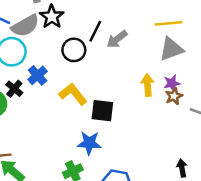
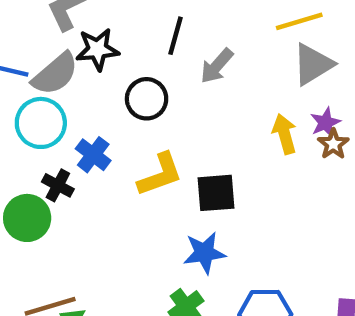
black star: (52, 17) -> (97, 49), turned -30
black line: (95, 31) -> (175, 36), moved
yellow L-shape: (73, 94) -> (160, 175), turned 120

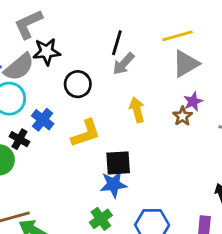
black line: (175, 36) -> (117, 43), moved
yellow arrow: (284, 134) -> (137, 110), moved
brown star: (333, 144) -> (182, 116), moved
black square: (216, 193) -> (118, 163), moved

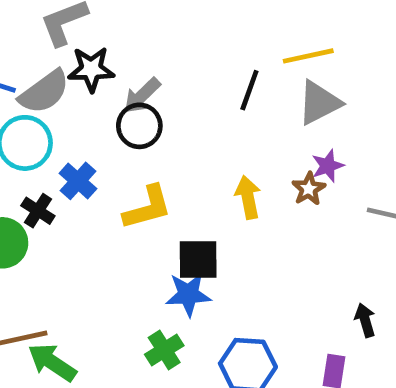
black line: (117, 43) -> (249, 90), moved
gray arrow: (124, 64) -> (142, 96), moved
yellow arrow: (137, 110) -> (248, 197), moved

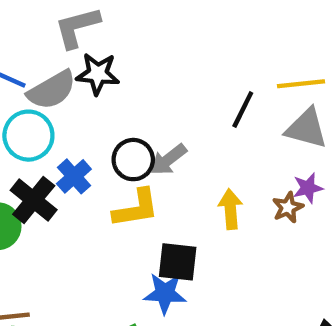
gray arrow: (142, 96) -> (168, 160), moved
gray triangle: (319, 103) -> (306, 128), turned 36
black circle: (139, 126) -> (133, 160), moved
black cross: (38, 211) -> (34, 200), size x1.5

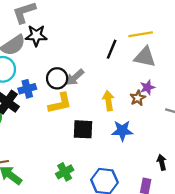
blue cross: (74, 176) -> (27, 89), turned 30
blue star: (165, 293) -> (122, 131), moved

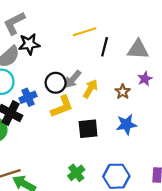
yellow line: (141, 34) -> (85, 32), moved
brown star: (138, 98) -> (123, 92), moved
yellow arrow: (108, 101) -> (90, 89), moved, turned 48

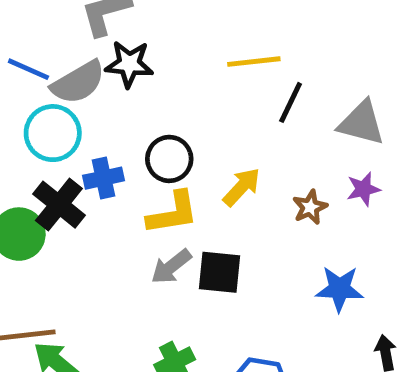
gray arrow: (73, 79) -> (171, 267), moved
blue star: (126, 124) -> (339, 289), moved

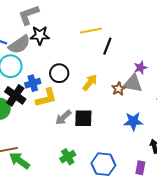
gray triangle: (361, 123) -> (133, 83), moved
purple star: (363, 189) -> (141, 68), moved
yellow L-shape: (173, 213) -> (46, 98), moved

